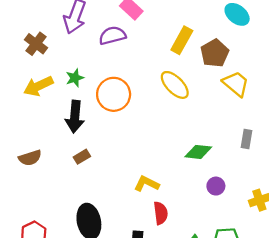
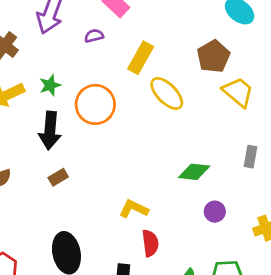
purple semicircle: (112, 36) -> (94, 36), size x0.6
yellow rectangle: (182, 40) -> (141, 58), moved

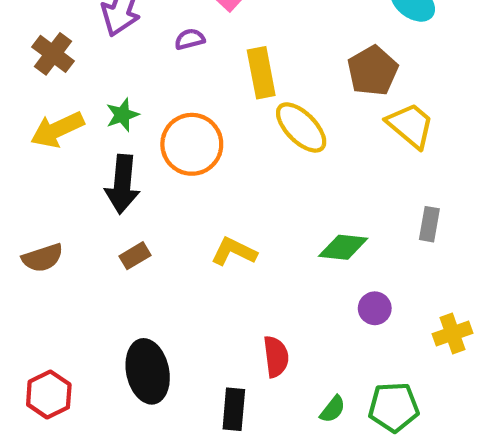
yellow rectangle: (141, 58) -> (261, 73), turned -40
yellow L-shape: (134, 209) -> (234, 252), moved

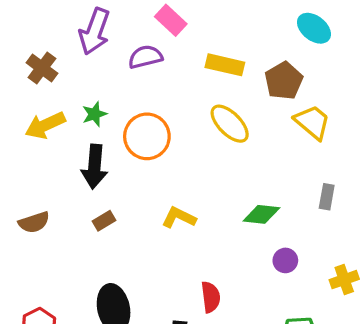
purple semicircle: (190, 39) -> (145, 57), size x1.5
yellow rectangle: (261, 73) -> (225, 65), moved, turned -66

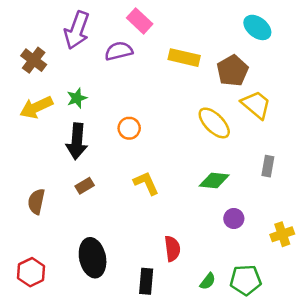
yellow ellipse: (230, 124) -> (214, 123), moved
orange circle: (147, 136) -> (129, 128), moved, size x0.6
yellow L-shape: (179, 218) -> (146, 183), turned 40
brown semicircle: (34, 222) -> (36, 201), moved, turned 120

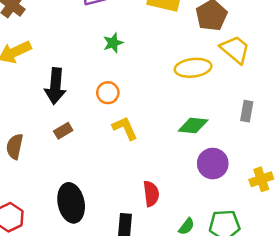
green star: (77, 98) -> (113, 43), moved
yellow ellipse: (214, 123) -> (193, 68), turned -52
orange circle: (129, 128) -> (108, 93), moved
purple circle: (234, 218) -> (213, 164), size x1.5

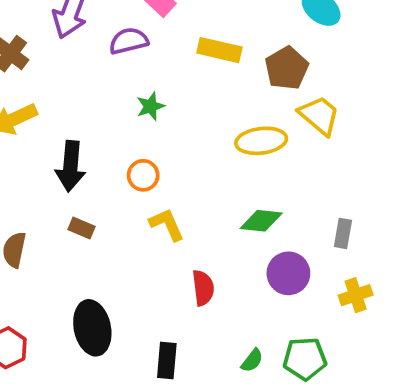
gray rectangle: (247, 111) -> (343, 233), moved
brown rectangle: (63, 131) -> (81, 228), turned 54
red semicircle: (151, 194) -> (203, 288), moved

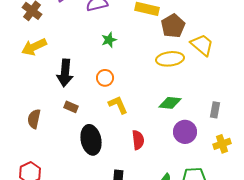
brown pentagon: (287, 68) -> (173, 26), moved
black ellipse: (92, 328) -> (91, 140), moved

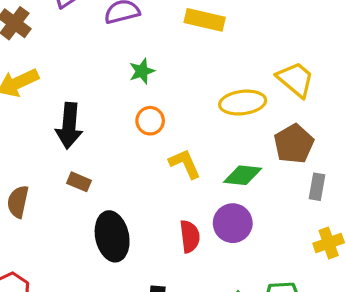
brown pentagon: (173, 26) -> (294, 144), moved
orange circle: (105, 78) -> (150, 121), moved
yellow L-shape: (118, 105) -> (185, 164), moved
purple circle: (185, 132) -> (233, 223), moved

